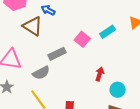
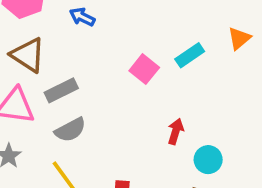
brown triangle: (33, 26) -> (28, 55), moved
gray rectangle: (57, 54) -> (61, 90), moved

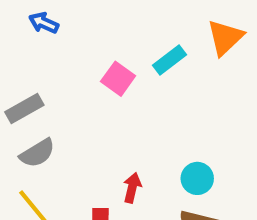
orange triangle: (239, 38) -> (225, 37), size x1.4
red arrow: (176, 132) -> (132, 188), moved

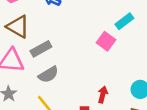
pink square: (118, 79) -> (106, 41), moved

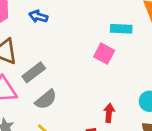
cyan rectangle: (124, 21) -> (121, 29), turned 48

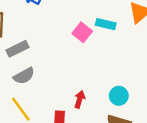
pink square: (104, 54) -> (82, 32), moved

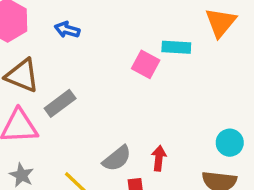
gray semicircle: (24, 76) -> (117, 158), moved
cyan circle: (119, 96) -> (230, 143), moved

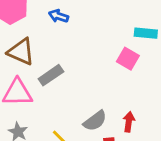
pink square: (146, 64) -> (128, 59), moved

